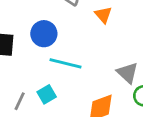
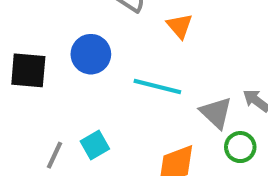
cyan line: (65, 63) -> (157, 86), moved

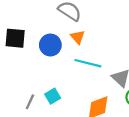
orange triangle: (180, 26) -> (78, 37), moved
black square: (28, 70) -> (15, 38), moved

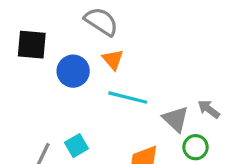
black square: (15, 38) -> (32, 45), moved

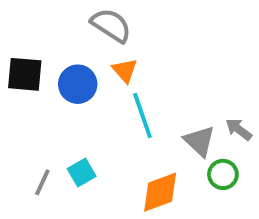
black square: (32, 45) -> (25, 74), moved
cyan line: (128, 98) -> (142, 116), turned 57

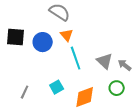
gray triangle: (199, 141) -> (105, 61), moved
cyan square: (82, 172) -> (57, 87), moved

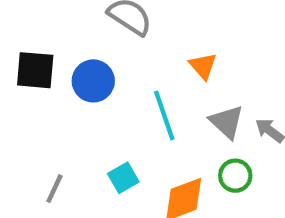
orange triangle: (67, 35) -> (203, 66), moved
green circle: (117, 88) -> (235, 176), moved

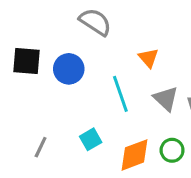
green circle: (235, 176) -> (172, 150), moved

